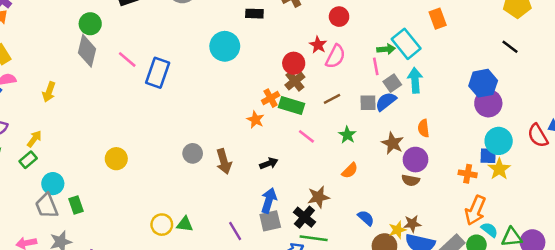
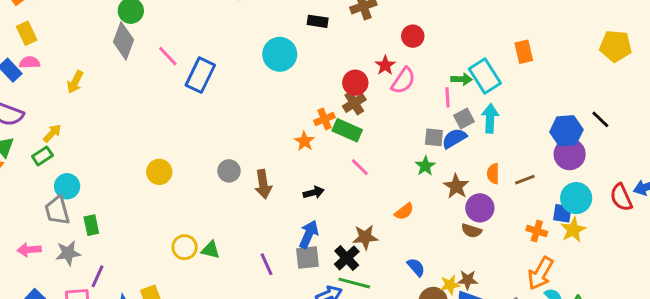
black line: (510, 47) -> (600, 119), moved
brown line: (332, 99) -> (525, 180), moved
green star: (347, 135) -> (425, 166), moved
yellow circle: (116, 159) -> (159, 172), moved
green rectangle: (76, 205) -> (91, 225), moved

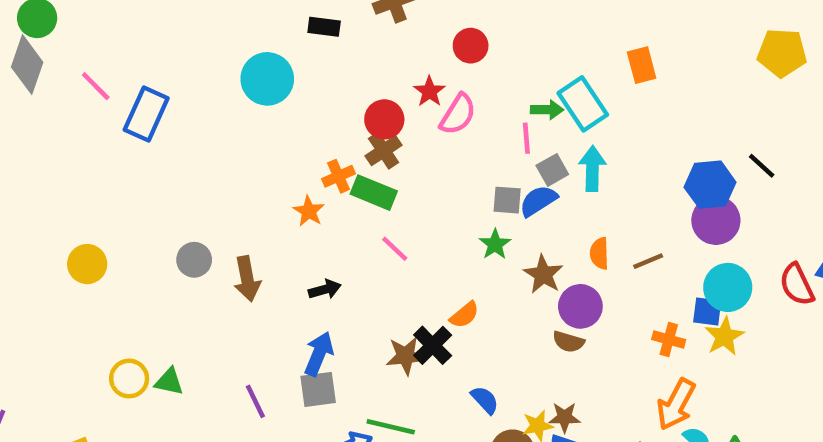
black cross: (347, 258) -> (433, 345), moved

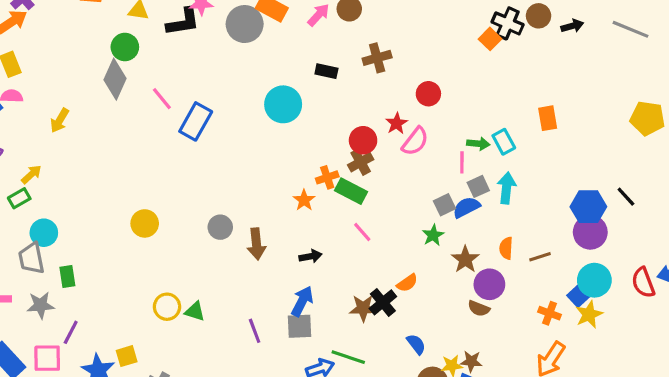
cyan rectangle: (583, 104) -> (504, 142), size x0.7
gray square: (507, 200) -> (444, 205), turned -35
blue square: (707, 311) -> (578, 296), turned 35

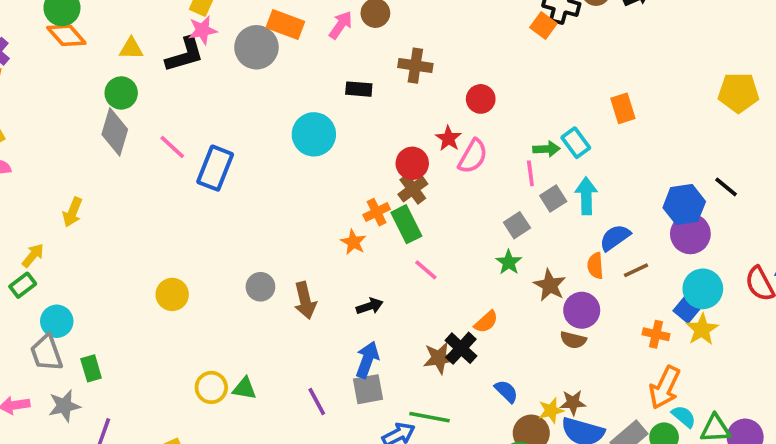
brown cross: (377, 58) -> (415, 66), turned 32
yellow arrow: (60, 120) -> (73, 212), moved
green rectangle: (351, 191) -> (406, 224), turned 44
blue semicircle: (466, 207) -> (615, 238), moved

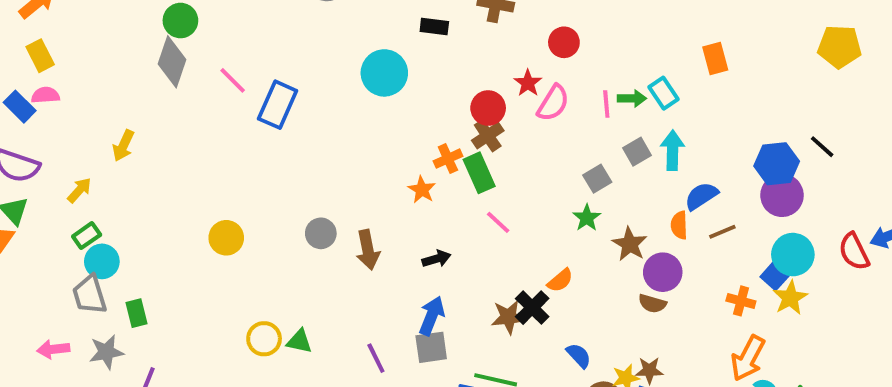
pink line: (530, 173) -> (606, 104), moved
green rectangle: (23, 285) -> (87, 236), moved

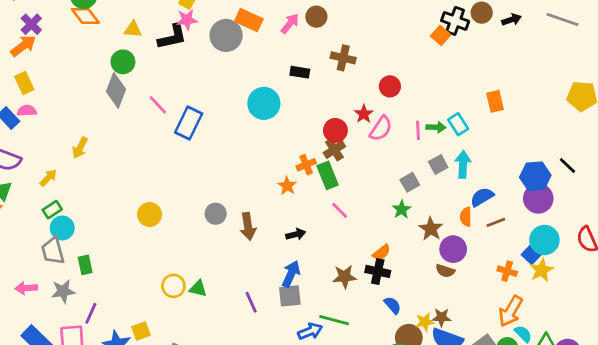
black cross: (532, 308) -> (378, 271), moved, turned -35

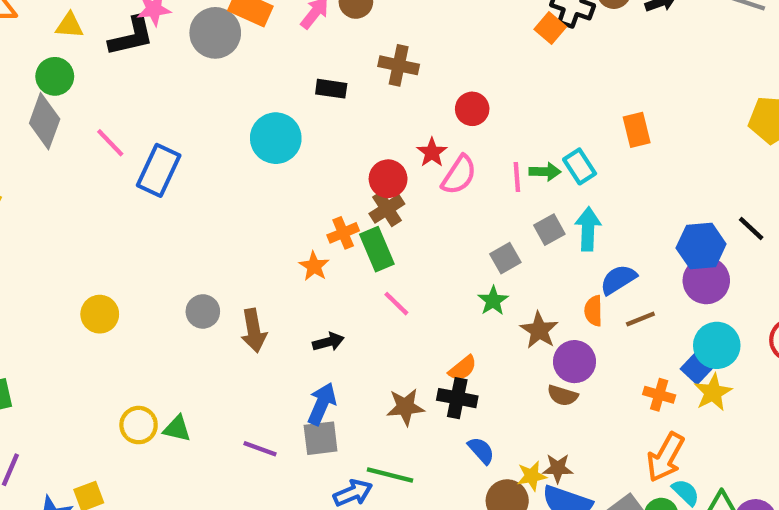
purple line: (251, 302) -> (260, 449), turned -45

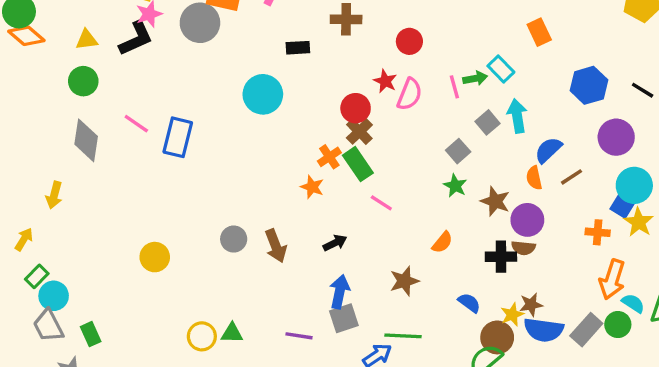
gray diamond: (45, 121) -> (86, 140), moved
blue hexagon: (701, 246) -> (589, 85), moved
black cross: (457, 398) -> (501, 257), moved

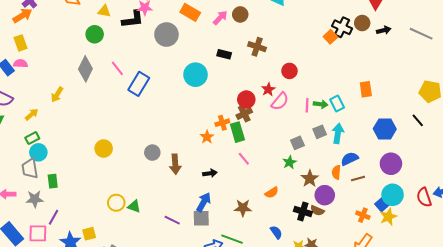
gray circle: (200, 23) -> (166, 34), moved
black line: (643, 90) -> (418, 120), moved

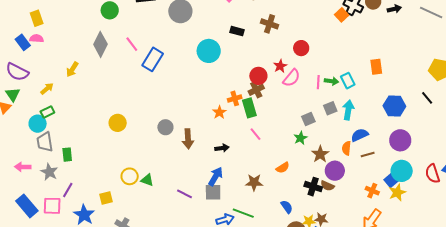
cyan circle: (38, 152) -> (38, 124), moved
gray star: (35, 199) -> (49, 172), turned 30
yellow square: (89, 234) -> (106, 198), moved

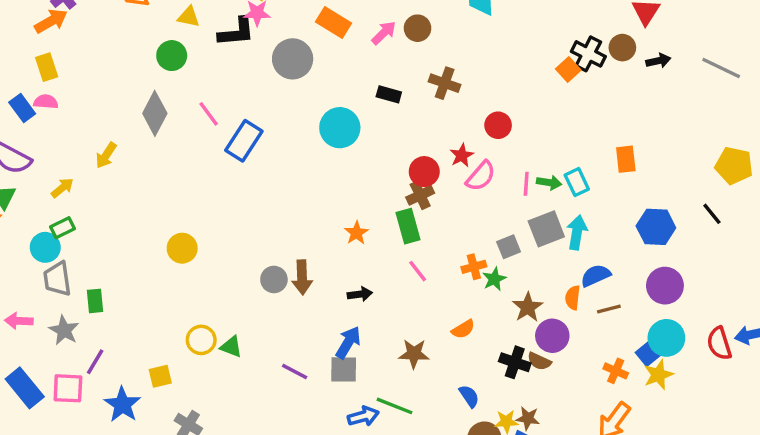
orange cross: (235, 98) -> (474, 267), moved
gray square: (330, 108) -> (546, 229), size x1.5
gray circle: (165, 127) -> (274, 279), moved

